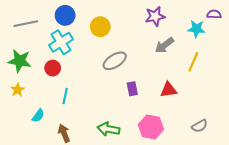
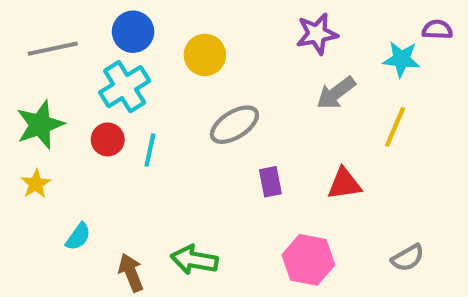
green star: (20, 61) -> (40, 125), turned -30
cyan line: (65, 96) -> (150, 150), moved
green arrow: (109, 129) -> (194, 260), moved

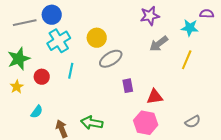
blue circle: (133, 32) -> (52, 15), moved
yellow circle: (205, 55) -> (97, 38), moved
red circle: (108, 139) -> (42, 77), moved
red triangle: (344, 184) -> (155, 97), moved

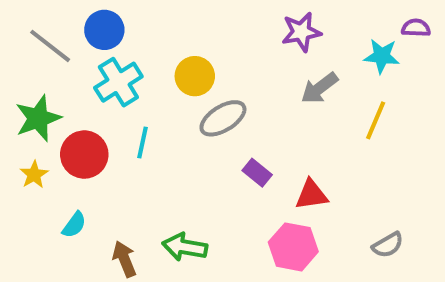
gray line: (25, 23) -> (50, 46), turned 50
red circle: (42, 77) -> (84, 155), size x1.5
purple rectangle: (128, 86) -> (257, 173), turned -40

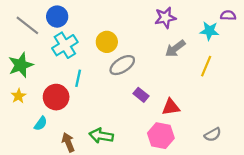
red circle: (84, 155) -> (56, 97), moved

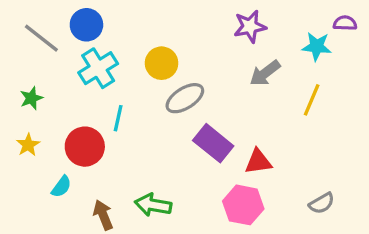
green star: (21, 65) -> (31, 98), size x0.6
purple rectangle: (141, 95) -> (213, 143), size x1.6

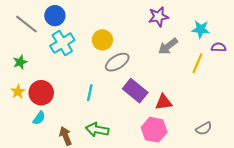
purple semicircle: (345, 23) -> (219, 47), moved
cyan line: (118, 118) -> (90, 93), moved
red circle: (85, 147) -> (41, 93), moved

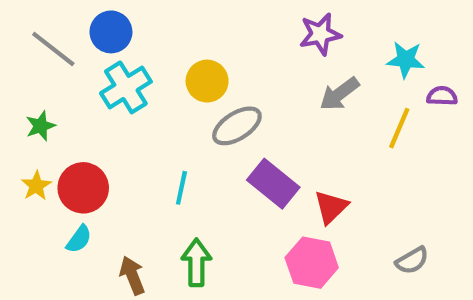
red triangle: (164, 102) -> (331, 207), turned -36
green arrow: (97, 130) -> (196, 263), turned 80

